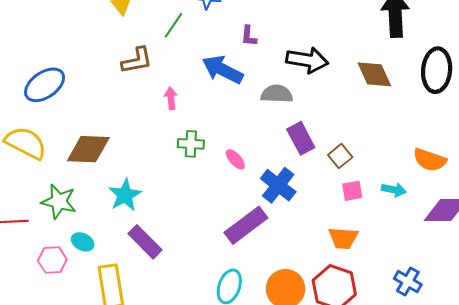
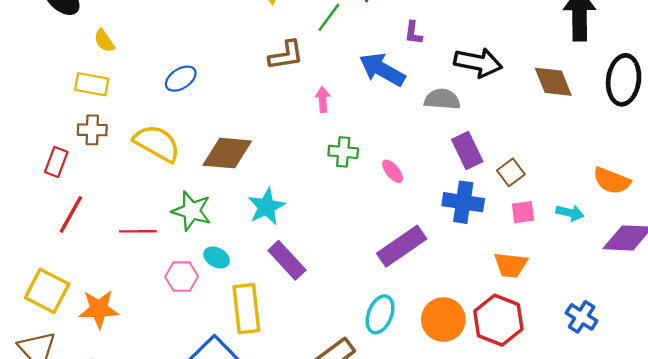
blue ellipse: (45, 85) -> (181, 79), size x0.7
blue cross: (278, 185) -> (463, 202), moved, turned -32

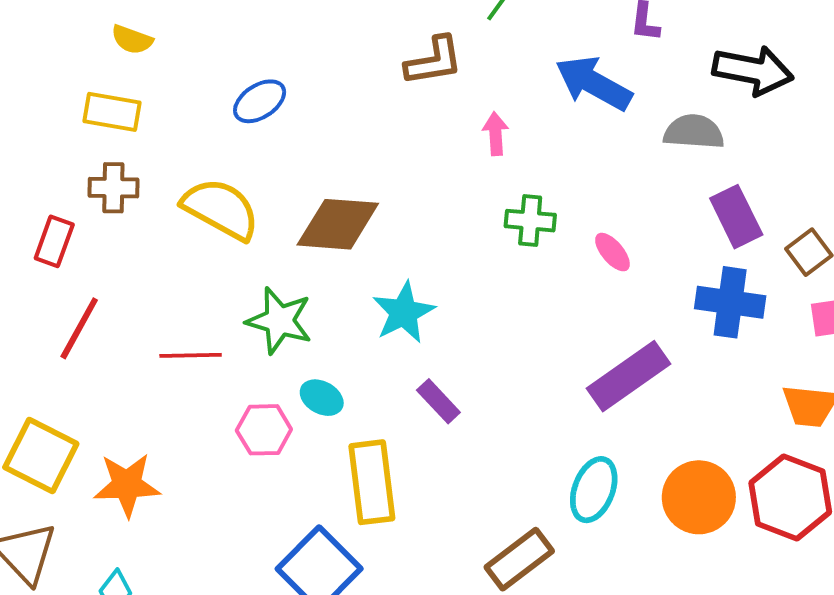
yellow semicircle: (104, 41) -> (132, 40), turned -35
purple rectangle: (287, 260) -> (438, 401), size x0.7

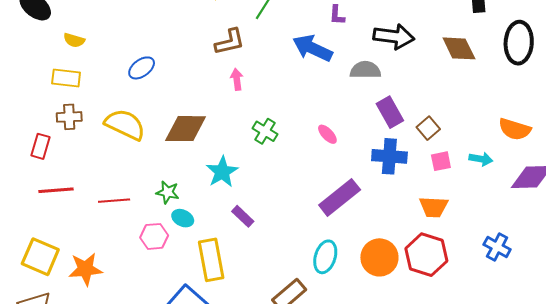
pink arrow: (495, 134) -> (237, 79), moved
green cross: (530, 221) -> (265, 131), moved, turned 30
green star: (279, 321) -> (168, 192), moved, size x0.7
red line: (79, 328) -> (56, 190), turned 60

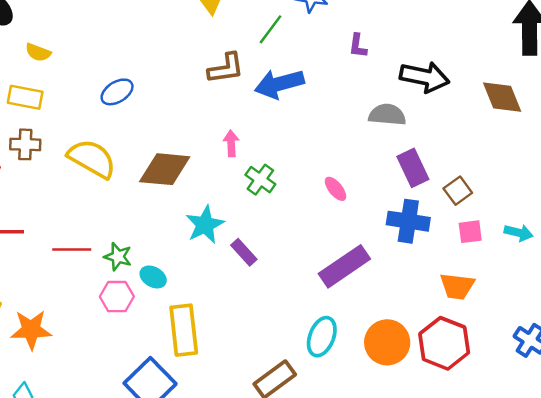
blue arrow: (312, 48) -> (279, 84), moved, turned -45
pink arrow: (237, 79) -> (231, 143), moved
green star: (168, 192) -> (118, 257), moved
purple rectangle: (243, 216) -> (244, 252), moved

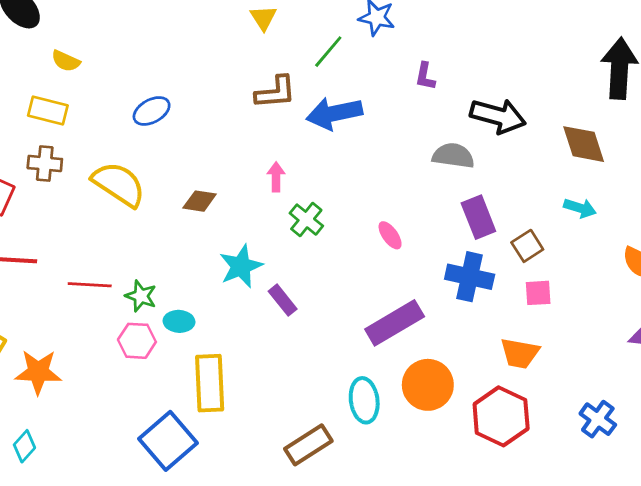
brown diamond: (165, 169) -> (200, 201), size x0.6
cyan arrow: (519, 233) -> (580, 208), moved
cyan ellipse: (153, 277) -> (179, 321), turned -30
cyan ellipse: (322, 337) -> (364, 400), turned -33
orange circle: (387, 342) -> (428, 385), moved

